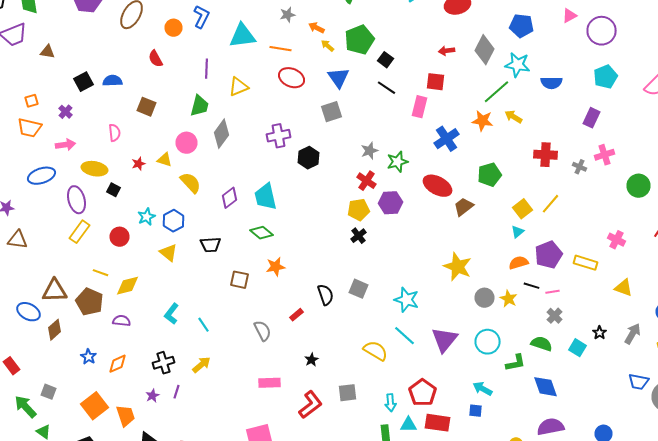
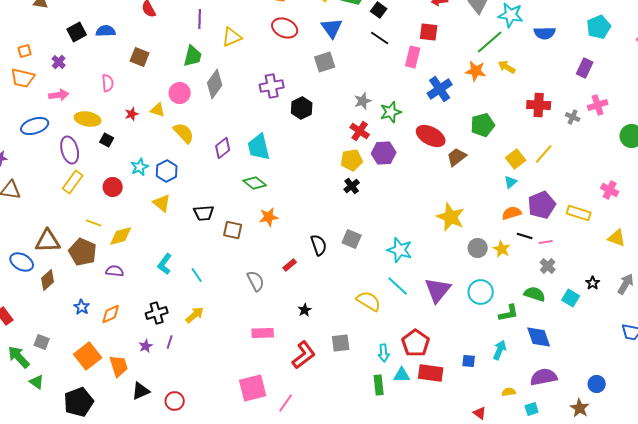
black trapezoid: (210, 245) -> (204, 213), moved
cyan arrow: (482, 389) -> (500, 350), moved, turned 84

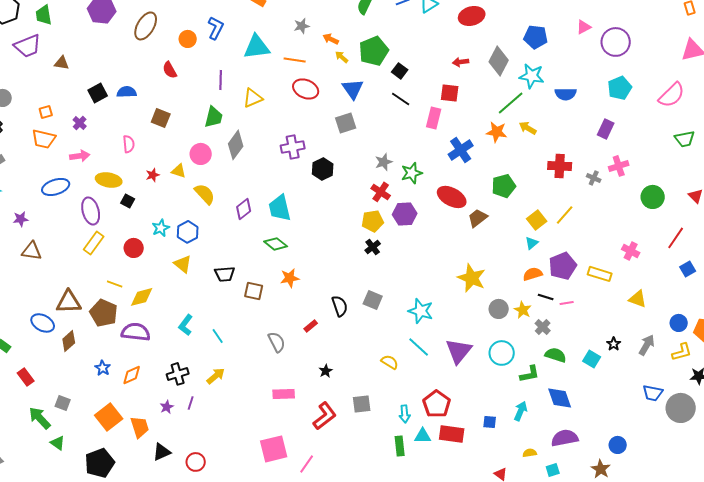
gray cross: (548, 266) -> (543, 327), moved
purple semicircle: (115, 271) -> (136, 332), size x1.6
yellow semicircle: (369, 301) -> (390, 362), size x0.7

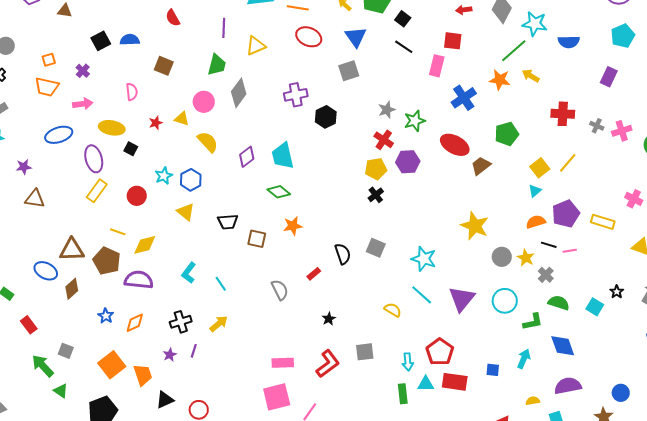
pink cross: (619, 166) -> (622, 131), moved
pink rectangle: (284, 394) -> (283, 363), moved

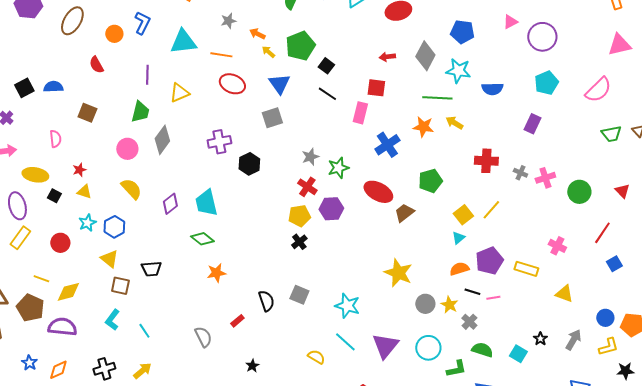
green line: (514, 51) -> (437, 98), turned 44
yellow triangle: (182, 119) -> (84, 192), moved
brown square: (257, 239) -> (120, 286), moved

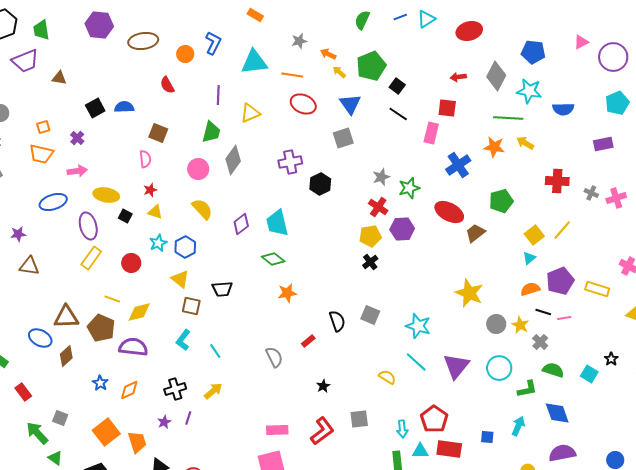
brown ellipse: (72, 21) -> (143, 41), turned 52
purple rectangle: (532, 124) -> (603, 144), turned 54
pink semicircle: (55, 139) -> (145, 159), moved

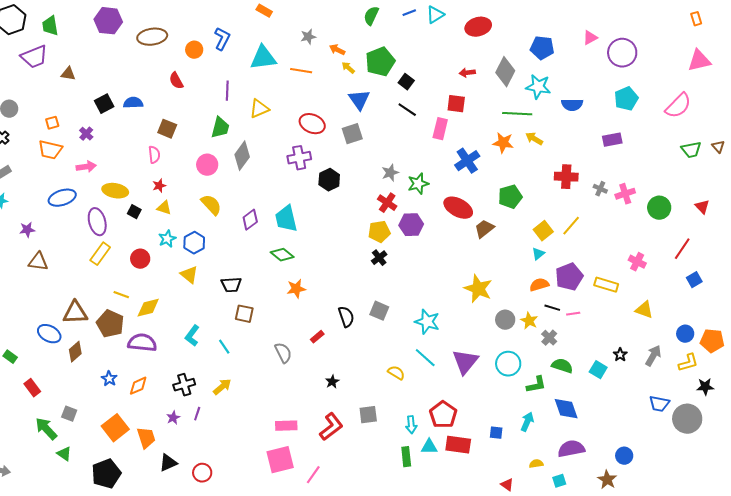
red ellipse: (303, 104) -> (312, 124), moved
brown square: (191, 306) -> (244, 314), moved

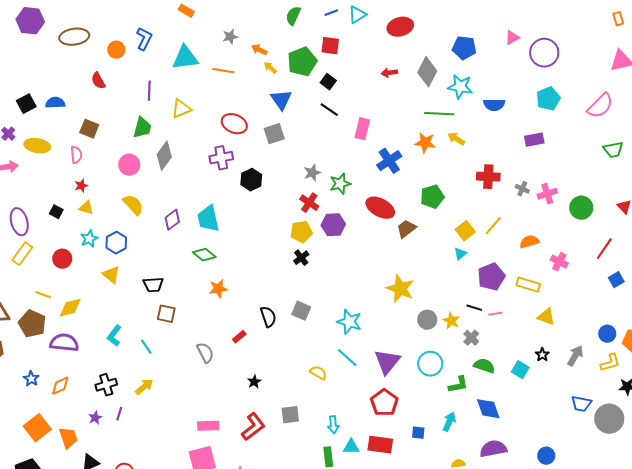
red square: (456, 104) -> (330, 46), moved
yellow ellipse: (115, 191) -> (37, 146), moved
orange semicircle: (539, 285) -> (529, 242), moved
yellow triangle: (644, 310) -> (546, 317), moved
red pentagon: (443, 415) -> (384, 403), moved

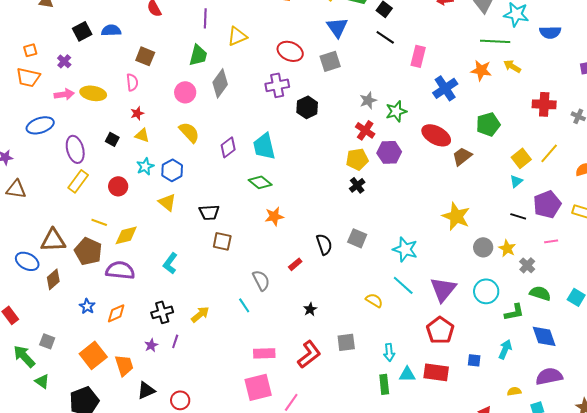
yellow ellipse: (37, 146) -> (93, 93), moved
black line: (474, 308) -> (518, 216), moved
cyan line: (146, 347) -> (244, 305), moved

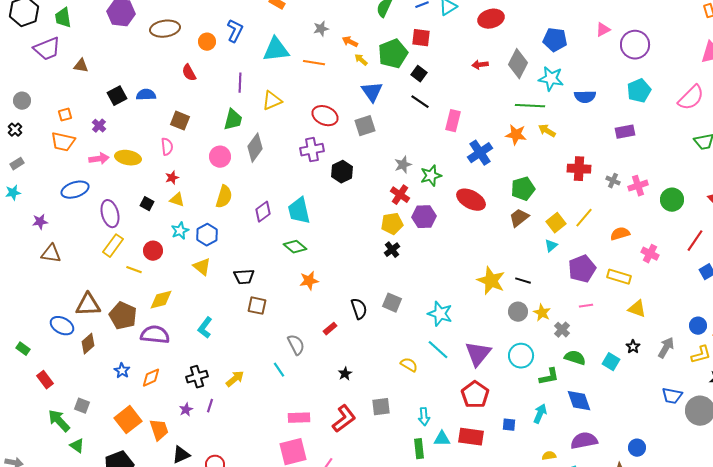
yellow semicircle: (189, 132) -> (224, 197), turned 60
brown trapezoid: (462, 156) -> (519, 218), moved
black line: (518, 216) -> (523, 281), moved
yellow line: (99, 222) -> (134, 270), moved

